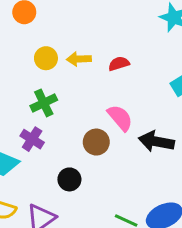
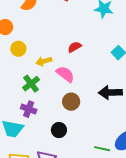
yellow circle: (46, 58) -> (18, 49), moved
yellow arrow: (79, 59) -> (44, 61), moved
pink semicircle: (120, 118) -> (65, 74), moved

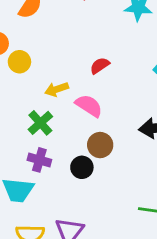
yellow circle: (18, 49) -> (19, 62), moved
black circle: (59, 130) -> (82, 167), moved

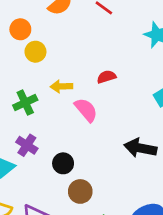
green cross: (40, 123) -> (25, 103), moved
brown circle: (100, 145) -> (80, 191), moved

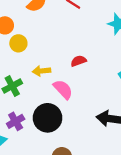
purple cross: (27, 145) -> (16, 121), turned 30
black circle: (63, 163) -> (48, 118), moved, size x1.6

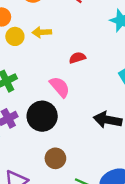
yellow arrow: (42, 71) -> (42, 32), moved

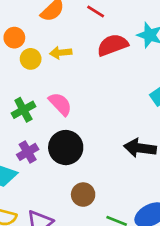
red semicircle: (77, 58) -> (113, 45), moved, size x1.6
pink semicircle: (60, 87) -> (60, 104), moved

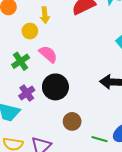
yellow arrow: (61, 53) -> (45, 15), turned -84
yellow circle: (31, 59) -> (30, 31), moved

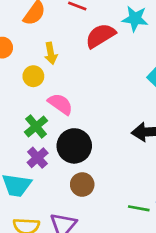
green cross: (21, 61) -> (36, 126), moved
brown circle: (72, 121) -> (82, 185), moved

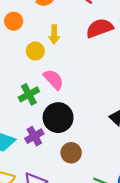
purple cross: (38, 158) -> (34, 136), moved
brown circle: (82, 185) -> (71, 153), moved

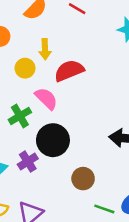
red semicircle: (99, 28) -> (69, 71), moved
brown circle: (71, 153) -> (83, 179), moved

